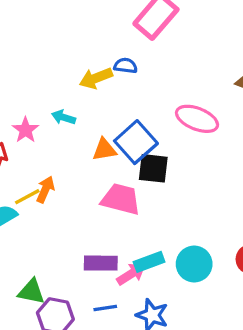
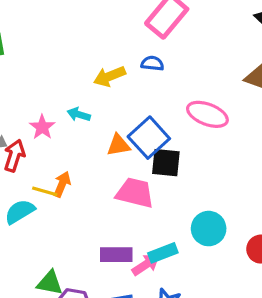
blue semicircle: (126, 66) -> (152, 63), moved
yellow line: (27, 197) -> (45, 191), turned 45
cyan circle: (194, 264) -> (209, 229), moved

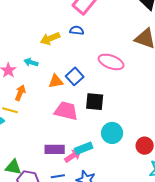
blue square: (149, 138) -> (75, 76), size x0.7
black square: (166, 163) -> (95, 102), moved
orange arrow: (62, 184) -> (20, 93), moved

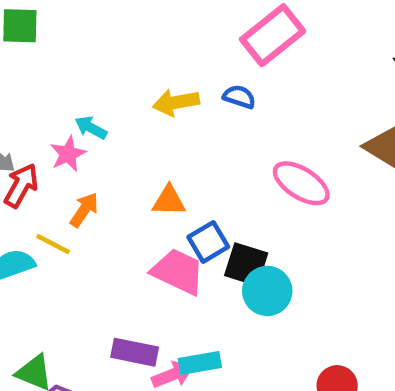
cyan arrow: (31, 62) -> (91, 128), moved
blue square: (75, 76) -> (208, 242), moved
cyan circle: (112, 133) -> (267, 291), moved

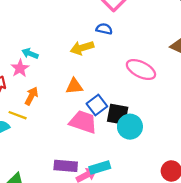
yellow arrow: (176, 102) -> (82, 48), moved

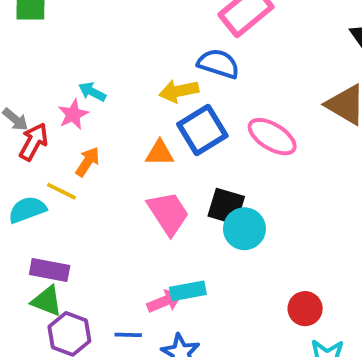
blue semicircle: (104, 29) -> (218, 64), size x1.5
blue square: (97, 105) -> (202, 130), moved, size x1.4
pink trapezoid: (83, 122) -> (168, 213), turned 32
purple rectangle: (66, 166) -> (50, 270), moved

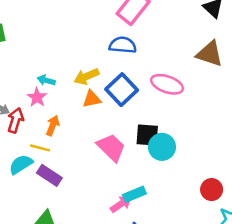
yellow arrow: (179, 91) -> (87, 77), moved
orange triangle: (160, 153) -> (92, 99), moved
purple rectangle: (50, 270) -> (49, 175), moved, turned 35

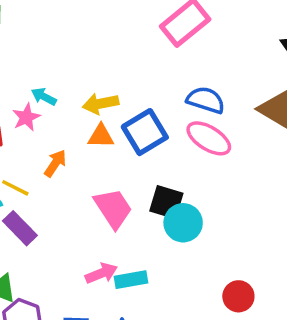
blue semicircle: (123, 45) -> (206, 100), moved
orange arrow: (53, 126) -> (55, 163), moved
pink arrow: (121, 204) -> (101, 273), moved

